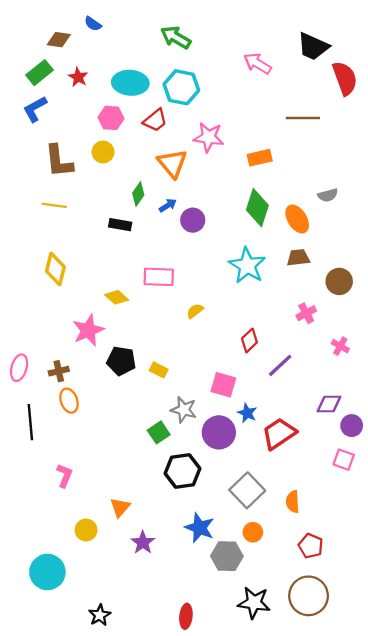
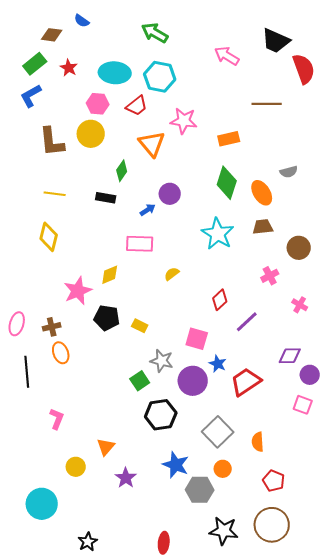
yellow circle: (103, 152) -> (91, 134), size x1.4
yellow line: (54, 205) -> (55, 194), moved
blue arrow: (168, 205) -> (148, 210), moved
yellow diamond: (117, 297) -> (110, 275), moved, turned -65

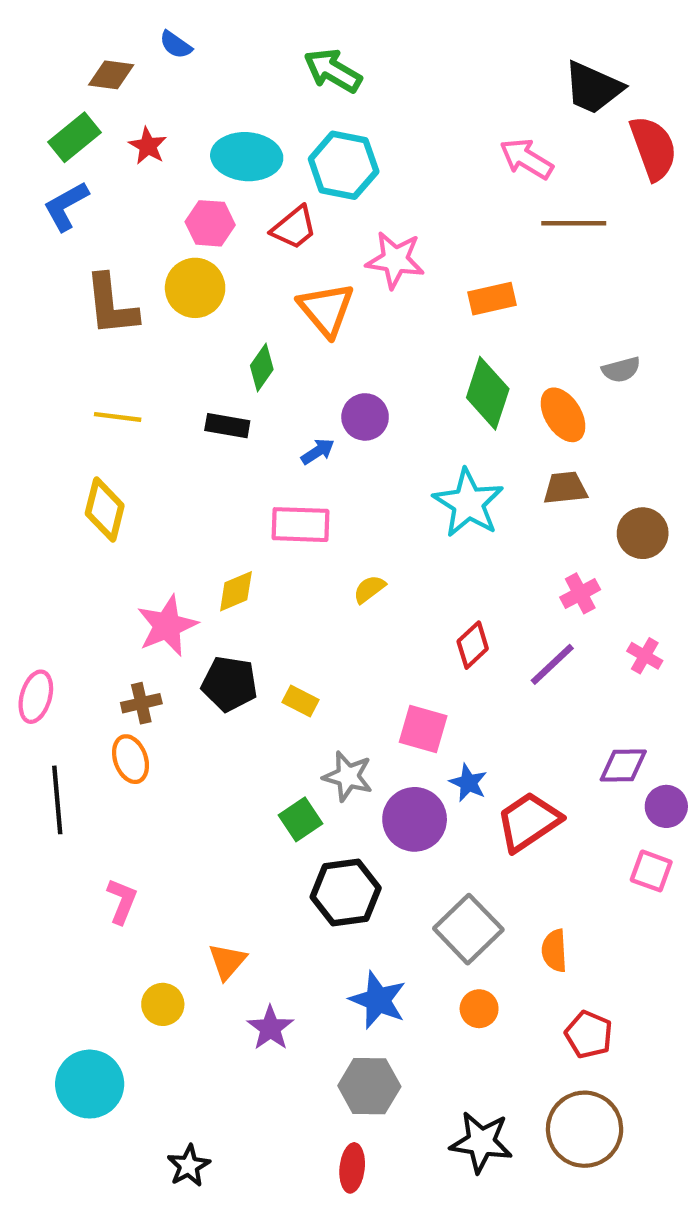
pink arrow: (227, 56) -> (526, 159), moved
purple line: (247, 322) -> (552, 664), moved
brown cross: (52, 327) -> (141, 703), moved
gray hexagon: (200, 490) -> (369, 1086), moved

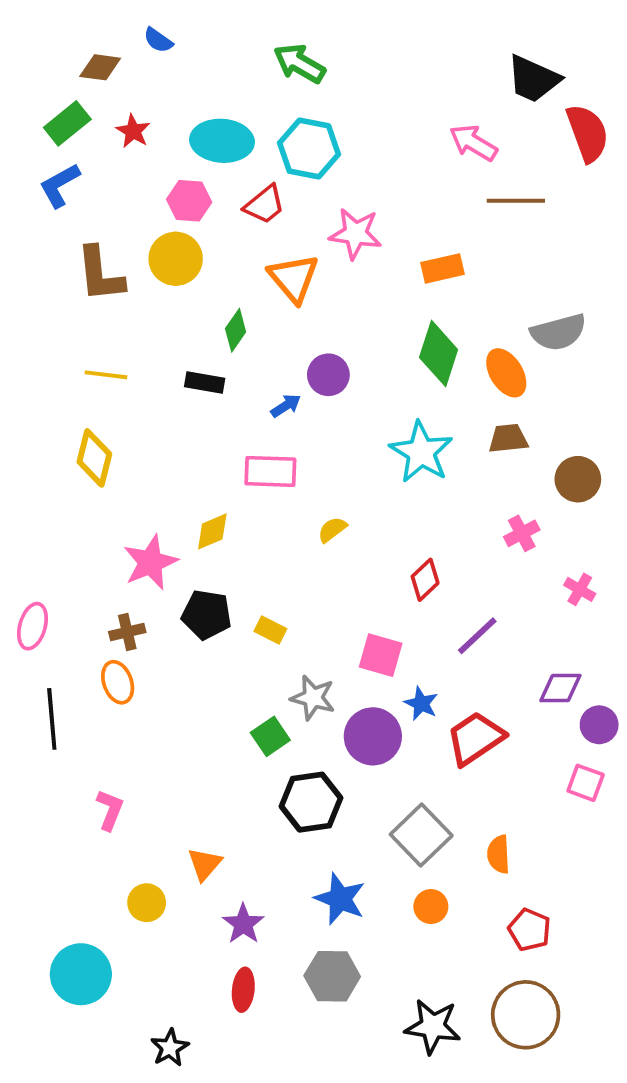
gray semicircle: (621, 370) -> (558, 332), size x1.6
purple line: (552, 664) -> (477, 636), moved
red ellipse: (352, 1168) -> (243, 990), moved

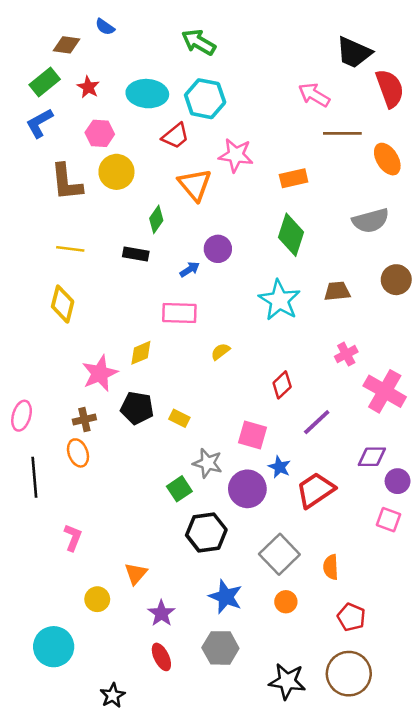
pink hexagon: (189, 201) -> (100, 133), moved
orange ellipse: (506, 373) -> (387, 159), moved
brown circle: (578, 479) -> (396, 280), moved
pink cross: (580, 589) -> (385, 391), size x2.0
red ellipse: (243, 990) -> (161, 657), turned -32

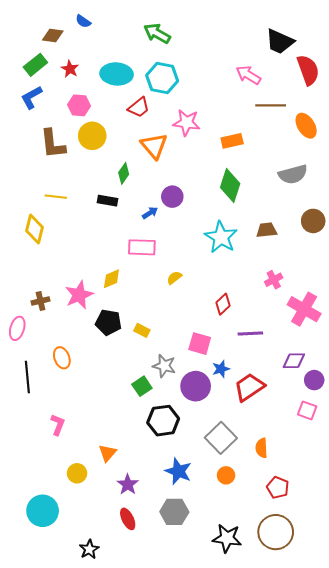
yellow diamond: (63, 304) -> (34, 229), moved
brown cross: (84, 420) -> (41, 301), moved
purple line: (317, 422) -> (250, 333), turned 40
blue star: (279, 467) -> (221, 369), turned 30

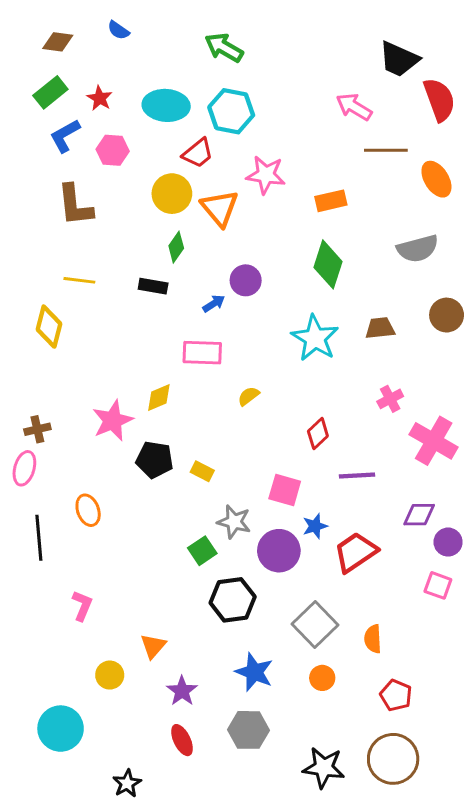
brown diamond: (53, 35) -> (58, 42), moved
blue L-shape: (31, 97) -> (65, 136), moved
yellow circle: (92, 136) -> (172, 194), moved
brown cross: (41, 301) -> (37, 429), moved

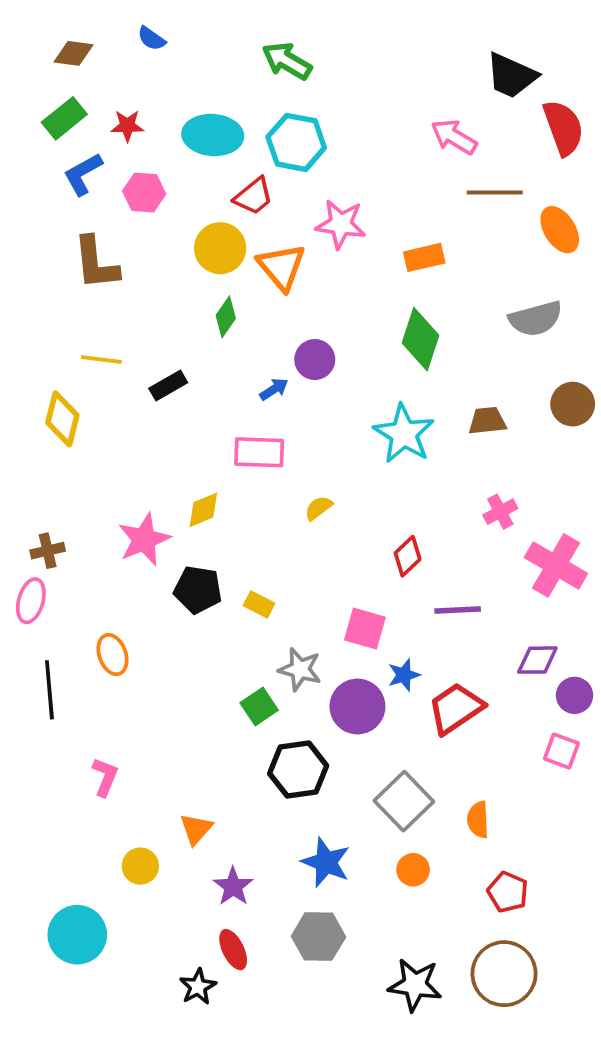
red star: (100, 98) -> (127, 126), turned -30
black rectangle: (153, 286) -> (168, 386), moved, turned -40
black star: (127, 783) -> (198, 987), moved

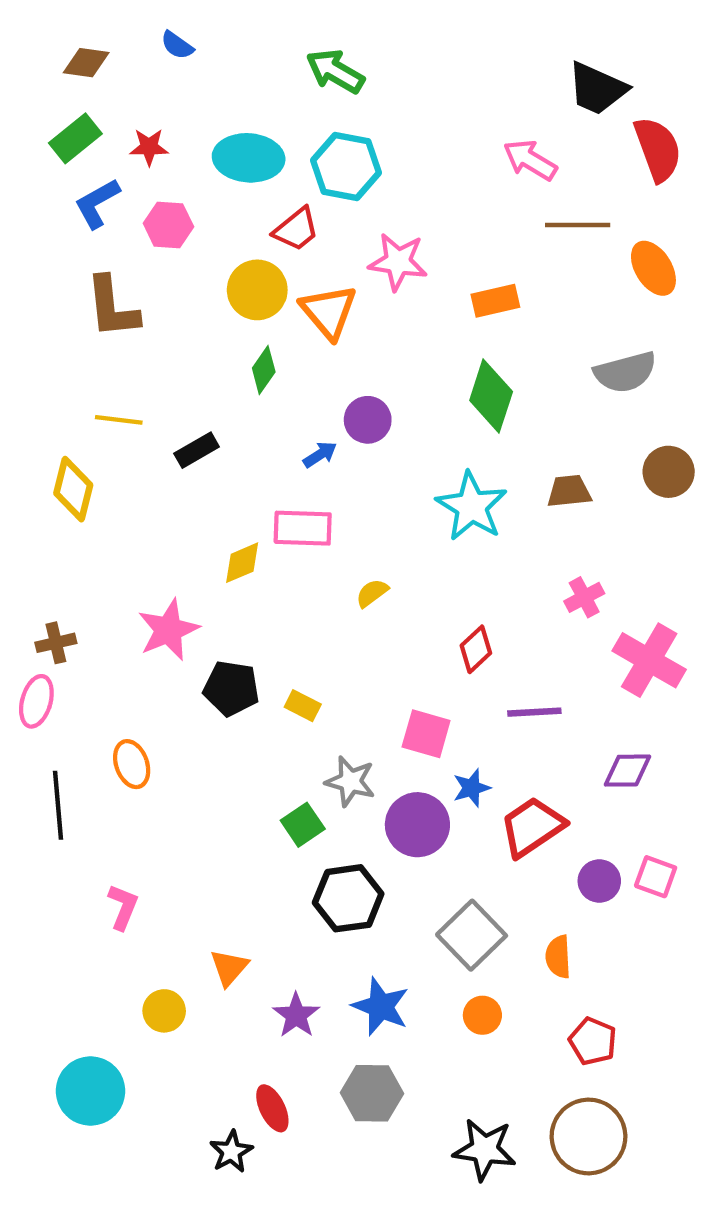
yellow diamond: (203, 510) -> (242, 563), moved
purple circle: (575, 695) -> (599, 881), moved
purple star: (233, 886) -> (296, 1015), moved

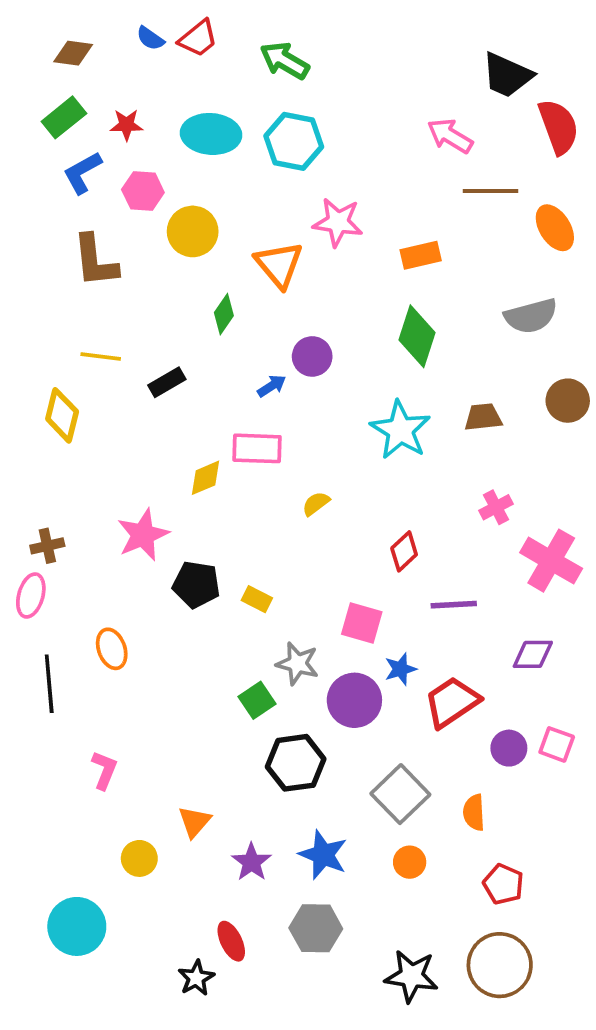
red trapezoid: (296, 229) -> (198, 38), moved
yellow circle: (257, 290) -> (193, 231), moved

